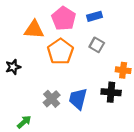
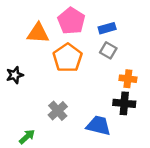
blue rectangle: (95, 16) -> (107, 28), moved
orange cross: (123, 70) -> (128, 79), moved
blue trapezoid: (78, 99) -> (98, 126), moved, turned 90

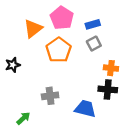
orange triangle: (38, 33) -> (33, 29), turned -42
gray square: (108, 50) -> (94, 44), turned 32
gray cross: (58, 111) -> (50, 96), turned 35

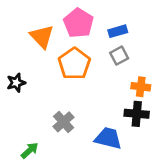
orange triangle: (33, 29) -> (42, 37), turned -36
gray cross: (50, 96) -> (64, 122), turned -35

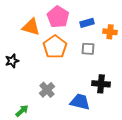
orange triangle: (42, 37) -> (31, 27), turned -30
gray square: (119, 56) -> (88, 49), moved, turned 32
orange cross: (141, 87) -> (110, 32), moved

